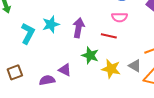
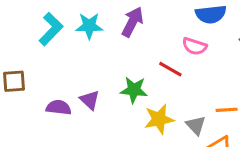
purple arrow: (78, 28) -> (132, 22), moved
green star: (90, 55) -> (134, 90), turned -30
yellow star: (111, 69) -> (159, 119), turned 30

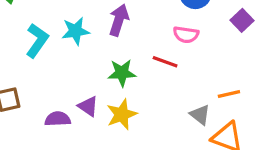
green star: (134, 90) -> (122, 73), moved
yellow star: (159, 119) -> (122, 114), moved

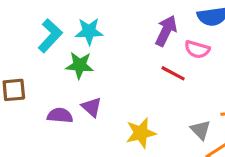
purple arrow: (119, 20) -> (166, 31), moved
green star: (122, 73) -> (80, 65), moved
yellow star: (122, 114) -> (141, 133), moved

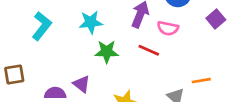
cyan star: (89, 31) -> (91, 22), moved
green star: (80, 65) -> (107, 52), moved

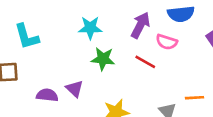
cyan L-shape: (42, 26) -> (27, 36), moved, turned 120

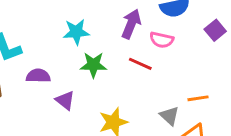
purple semicircle: (47, 95) -> (38, 76), moved

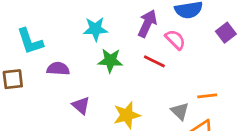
pink semicircle: (162, 40) -> (175, 40), turned -150
purple triangle: (65, 100) -> (81, 105), moved

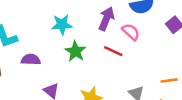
green star: (110, 61) -> (75, 51), turned 30
orange line: (207, 96) -> (169, 80), moved

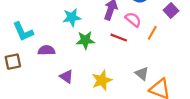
green star: (75, 51) -> (85, 40), turned -30
orange line: (169, 80) -> (152, 33), moved, turned -48

